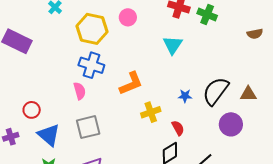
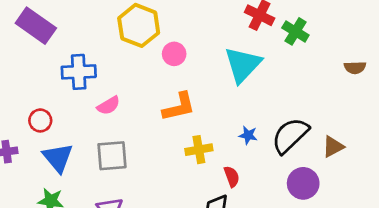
pink circle: (128, 17) -> (174, 54), moved
cyan triangle: (173, 45) -> (243, 65), size x1.4
blue cross: (91, 65) -> (79, 72), moved, turned -30
pink semicircle: (80, 91) -> (109, 106), turned 66
brown triangle: (248, 94) -> (333, 147), turned -36

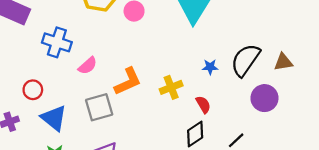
blue cross: (79, 72) -> (57, 42), turned 32
orange L-shape: (179, 107) -> (128, 81), moved
brown triangle: (333, 147) -> (283, 62), turned 30

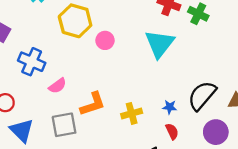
blue star: (210, 67) -> (170, 107), moved
red semicircle: (203, 104) -> (172, 131), moved

